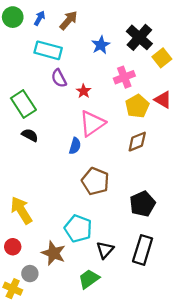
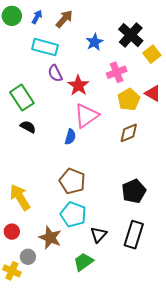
red star: (84, 91) -> (78, 85), size x1.5
brown pentagon: (95, 181) -> (72, 181), moved

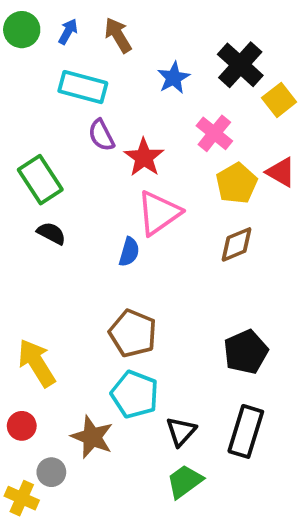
brown arrow: (64, 19) -> (118, 35), turned -72
pink cross: (117, 72) -> (214, 133), turned -30
green trapezoid: (83, 262) -> (185, 481), moved

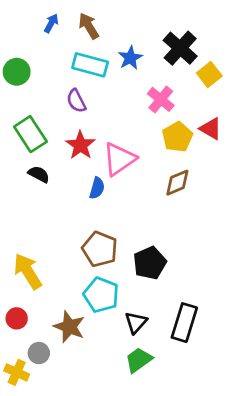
green circle: (22, 30) -> (17, 72), moved
cyan rectangle: (83, 87) -> (90, 65), moved
red star: (144, 157) -> (80, 145), moved
black pentagon: (246, 352) -> (150, 263), moved

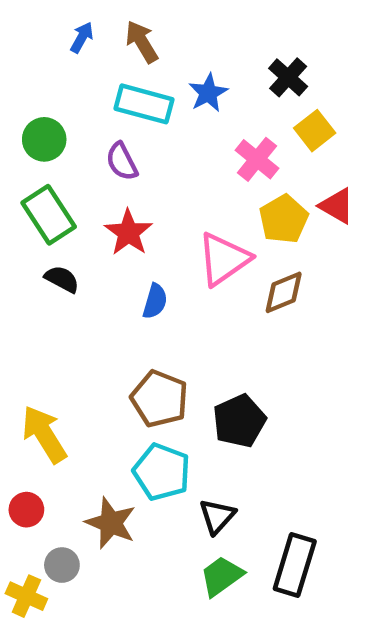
black cross: (180, 48) -> (288, 77), size x0.7
green circle: (17, 72) -> (44, 139), moved
yellow square: (209, 74) -> (315, 131), moved
pink triangle: (119, 159) -> (224, 259), moved
black rectangle: (184, 323) -> (295, 565), moved

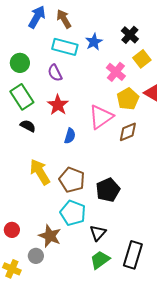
blue arrow: (82, 37) -> (37, 17), size x1.6
yellow arrow: (44, 434) -> (40, 172), moved
gray circle: (62, 565) -> (36, 256), moved

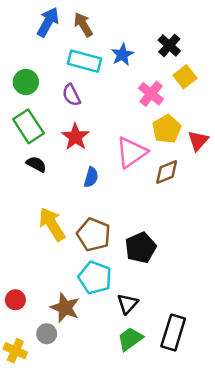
red triangle: (152, 93) -> (198, 141), moved, turned 42

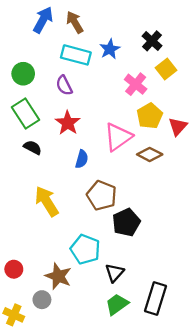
brown diamond: (167, 172) -> (150, 154), turned 50
brown pentagon: (94, 235) -> (102, 195), moved

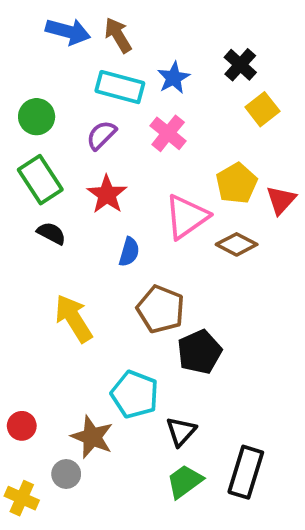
blue arrow: (43, 20) -> (68, 31), turned 76
pink cross: (136, 84) -> (168, 133), moved
purple semicircle: (64, 85) -> (101, 135), turned 72

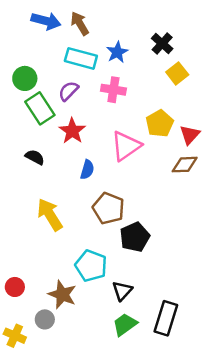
pink cross: (168, 133) -> (113, 90), turned -30
green rectangle: (40, 180) -> (40, 108), moved
brown diamond: (237, 244) -> (185, 165), moved, turned -30

